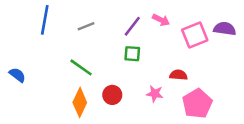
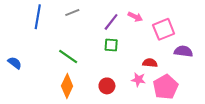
gray line: (86, 26) -> (72, 13), moved
purple semicircle: (225, 29) -> (183, 51), moved
pink star: (155, 94) -> (138, 80), moved
red circle: (112, 95) -> (107, 86), moved

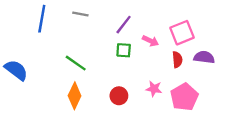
gray line: (72, 13) -> (80, 14), turned 32
pink arrow: (135, 17) -> (150, 41), moved
blue semicircle: (15, 63) -> (16, 70), size x1.5
red semicircle: (150, 63) -> (177, 60), moved, turned 80

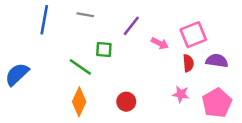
green square: (124, 50) -> (104, 50), moved
blue semicircle: (16, 70) -> (17, 74), turned -80
pink star: (154, 89) -> (181, 94), moved
pink pentagon: (184, 97) -> (217, 103), moved

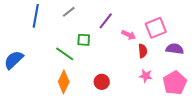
gray line: (85, 15) -> (69, 12), turned -48
red semicircle: (188, 63) -> (143, 51), moved

